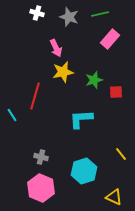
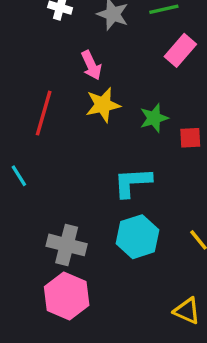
red line: (35, 96) -> (44, 113), moved
gray cross: (41, 157) -> (67, 245), size x1.6
cyan hexagon: (84, 171) -> (138, 237), moved

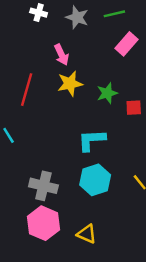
yellow triangle: (187, 311) -> (87, 234), moved

